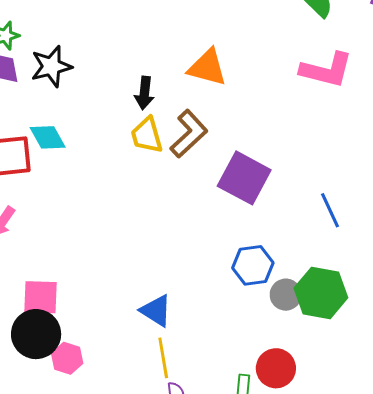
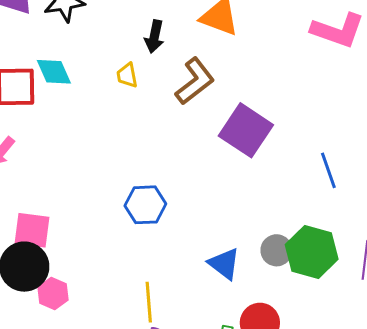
yellow trapezoid: (147, 135) -> (127, 75), moved, size x0.7
blue hexagon: (253, 265) -> (145, 205), moved
blue triangle: (156, 311) -> (224, 264), moved

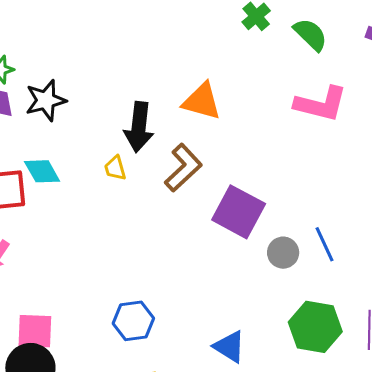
black arrow: (154, 37) -> (139, 127), size x1.5
blue hexagon: (145, 205) -> (133, 321), moved
gray circle: (277, 250) -> (283, 253), moved

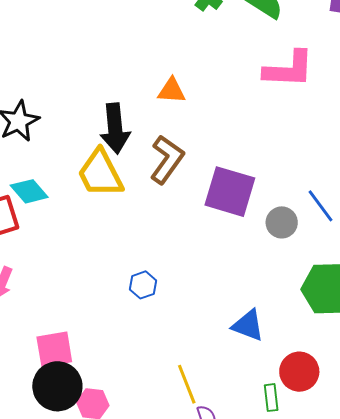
orange triangle: (202, 101) -> (172, 91), size x0.7
yellow trapezoid: (115, 168) -> (100, 173), size x2.0
blue hexagon: (133, 321) -> (143, 285), moved, size x0.7

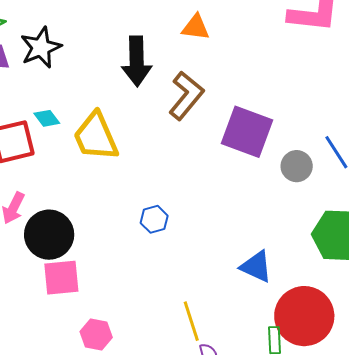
yellow trapezoid: (100, 173) -> (96, 137), moved
cyan diamond: (29, 191) -> (47, 118), size x0.7
red circle: (299, 372) -> (304, 316), size x1.5
black circle: (57, 386) -> (49, 235), moved

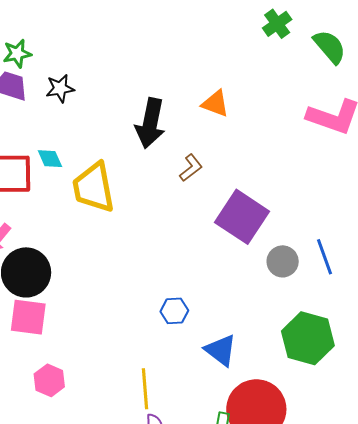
black star: (41, 48) -> (60, 88), size x0.7
brown L-shape: (186, 96) -> (191, 168), size x0.6
blue hexagon: (154, 219) -> (174, 311), moved

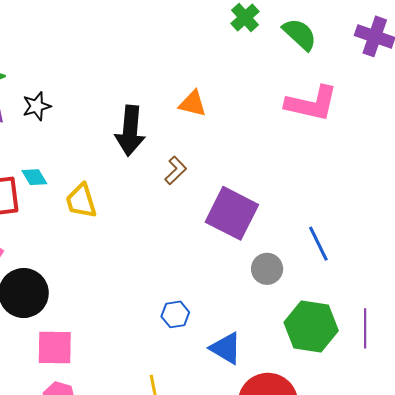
yellow trapezoid: (94, 187) -> (81, 201), size x0.7
gray circle: (283, 261) -> (267, 269), moved
pink square: (28, 317) -> (55, 347), moved

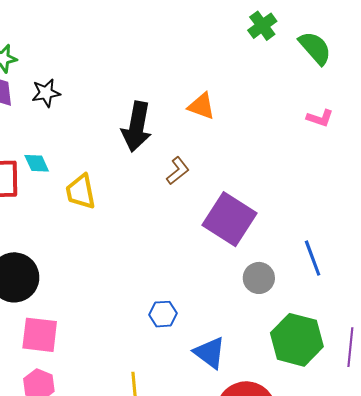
pink L-shape: (312, 104) -> (320, 118), size x0.5

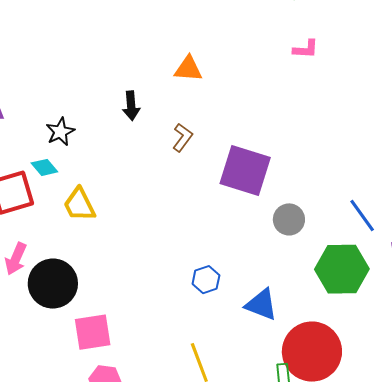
black star: (46, 93) -> (60, 132), moved
black arrow: (137, 127) -> (131, 106), size x0.6
yellow trapezoid: (81, 192) -> (79, 205), moved
blue line: (313, 258) -> (362, 215), moved

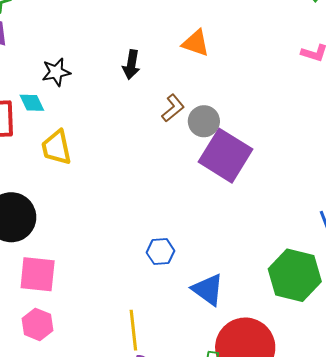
gray circle: (289, 219) -> (204, 121), moved

